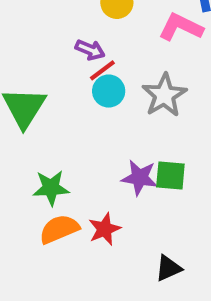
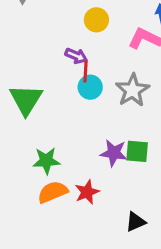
red line: (102, 70) -> (85, 71), turned -50

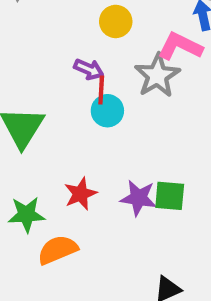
gray star: (132, 90) -> (157, 75), moved
green star: (46, 161) -> (26, 215), moved
red star: (87, 192) -> (80, 194), moved

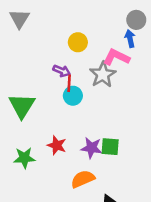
red star: (80, 194) -> (57, 145), turned -30
orange semicircle: (58, 250) -> (83, 179), moved

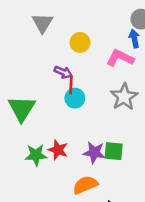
gray triangle: (19, 19) -> (42, 23), moved
gray star: (103, 75) -> (124, 97), moved
green star: (24, 158) -> (36, 155), moved

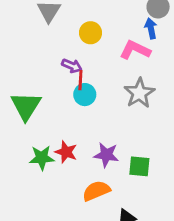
green square: (114, 151) -> (139, 166), moved

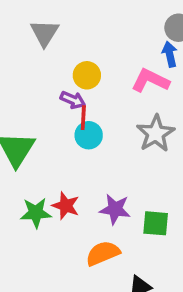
yellow circle: (91, 33) -> (87, 75), moved

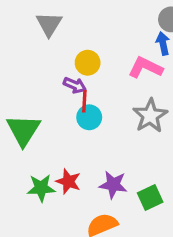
green square: (156, 223) -> (150, 198), turned -30

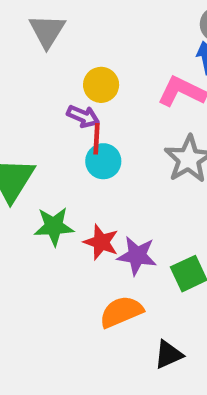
red star: (68, 181) -> (101, 242), moved
green star: (41, 188) -> (54, 226), moved

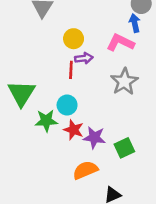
purple arrow: (83, 116) -> (84, 58), moved, turned -30
cyan circle: (103, 161) -> (67, 105), moved

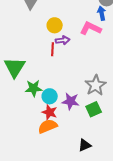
gray star: (124, 82) -> (96, 85), moved
cyan circle: (67, 105) -> (50, 96), moved
red star: (74, 130) -> (50, 112), moved
orange semicircle: (85, 170) -> (48, 126), moved

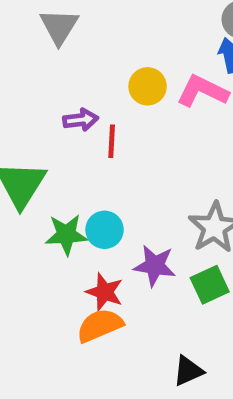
yellow circle: (55, 25) -> (148, 86), moved
purple arrow: (63, 40) -> (81, 120), moved
cyan circle: (50, 96) -> (105, 230), moved

